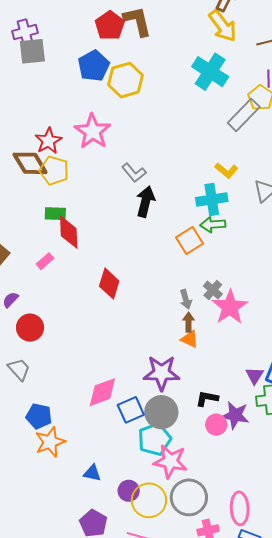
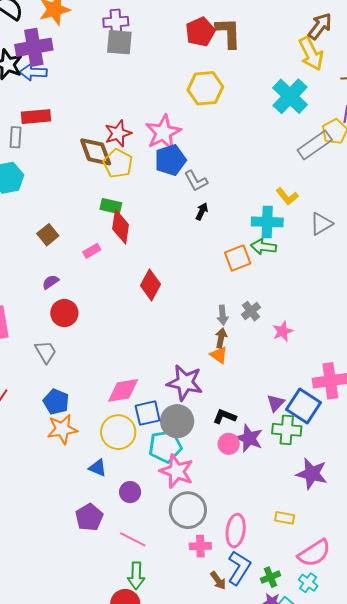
blue pentagon: (94, 66) -> (170, 160), moved
black arrow: (146, 202) -> (202, 211), size x0.6
pink star: (230, 307) -> (283, 331), moved, size x0.6
yellow circle: (149, 500) -> (118, 432), moved

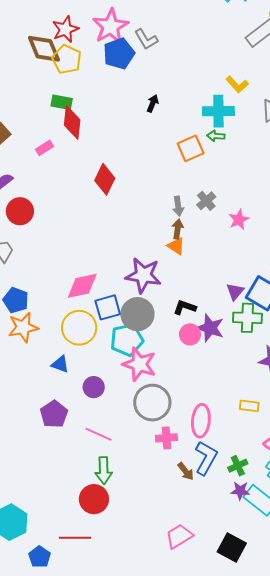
gray L-shape: (196, 181) -> (146, 39), moved
green arrow: (263, 247) -> (216, 136), size x0.7

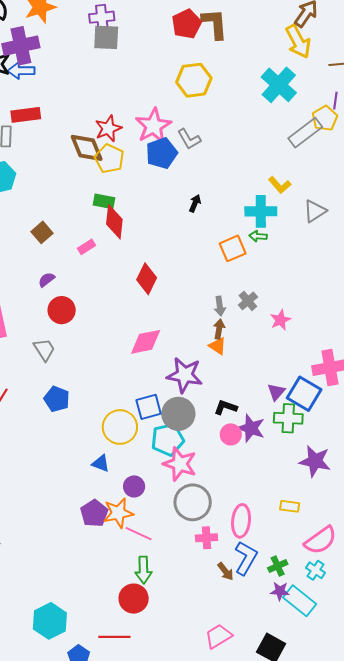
pink diamond: (82, 286) -> (146, 342), moved
orange star: (23, 327) -> (118, 513), moved

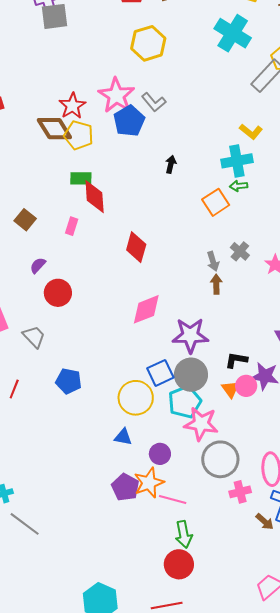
pink rectangle: (87, 247) -> (72, 226), turned -30
orange triangle: (218, 346) -> (230, 389), moved, turned 30
gray trapezoid: (44, 350) -> (34, 337), moved

